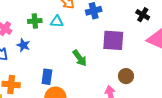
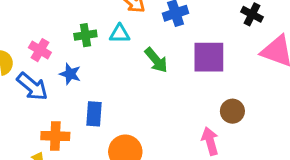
green arrow: (80, 58) -> (156, 60), moved
blue rectangle: (47, 77) -> (94, 114), moved

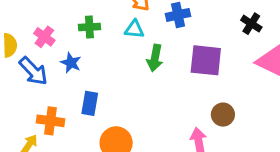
cyan triangle: (120, 34) -> (134, 29), moved
green arrow: (156, 60) -> (155, 58), turned 45

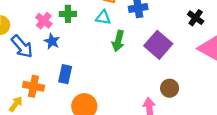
pink cross: (44, 37) -> (44, 21), moved
purple square: (206, 60) -> (158, 45), turned 32

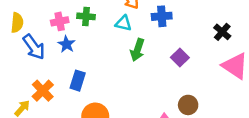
pink cross: (44, 21) -> (60, 21), turned 35
purple square: (158, 45) -> (180, 58), size x0.6
orange cross: (34, 86) -> (43, 91), turned 30

